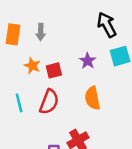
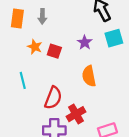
red square: (54, 70) -> (54, 51), turned 32
red semicircle: (49, 102) -> (53, 98), moved

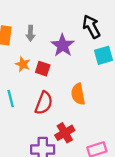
purple star: (85, 42) -> (63, 45), moved, size x1.5
red semicircle: (53, 98) -> (44, 103), moved

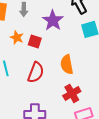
red cross: (65, 133) -> (72, 93), moved

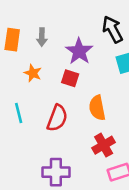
red square: (35, 41) -> (70, 78), moved

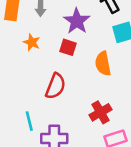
orange semicircle: (97, 108) -> (103, 64), moved
cyan line: (19, 113) -> (29, 121), moved

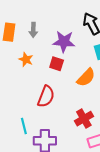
purple star: (77, 21) -> (64, 42), turned -30
orange semicircle: (103, 64) -> (86, 77), turned -126

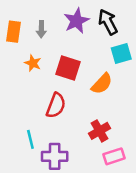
purple star: (64, 42) -> (76, 21), moved, turned -30
red square: (57, 64) -> (68, 68), size x1.5

